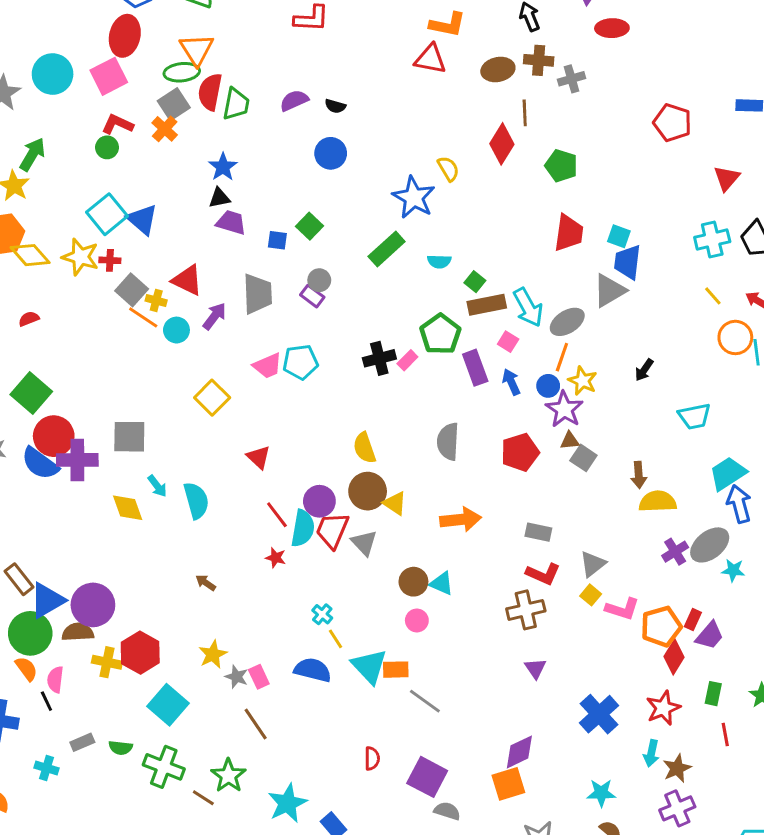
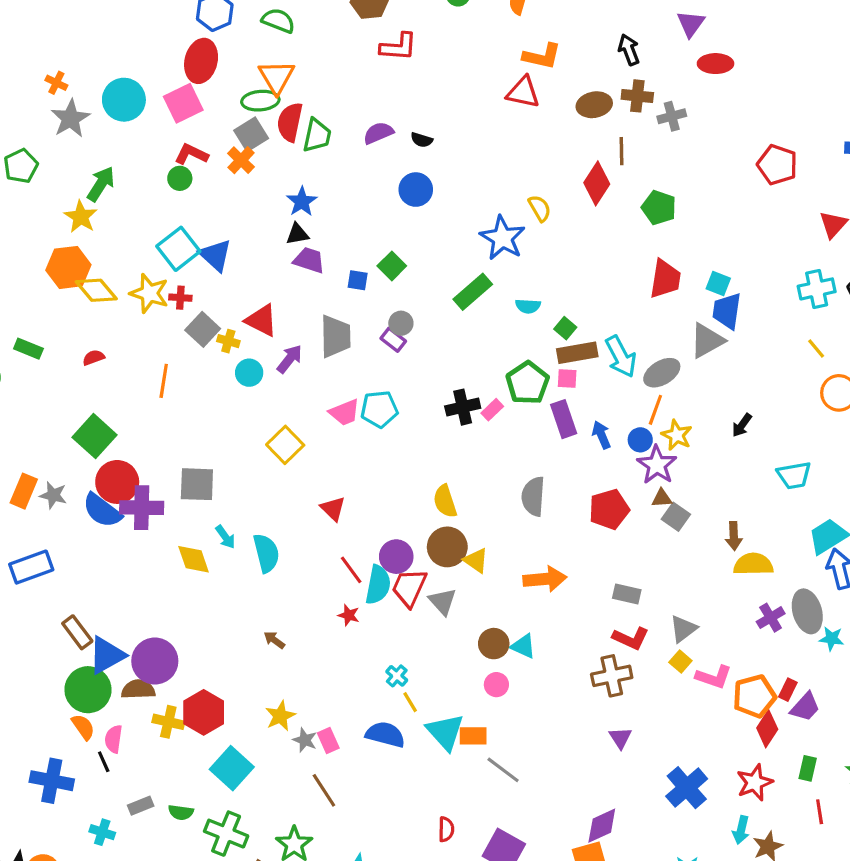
orange line: (143, 317) -> (164, 381), moved, turned 64
pink square: (508, 342) -> (567, 379), moved, turned -30
gray ellipse: (710, 545) -> (807, 611), turned -69

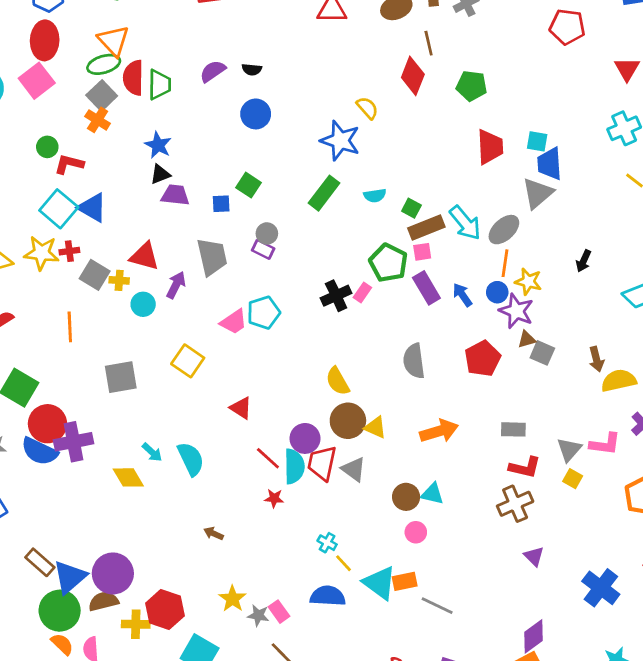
red L-shape: (191, 154) -> (69, 164), moved
gray square: (197, 484) -> (121, 377), moved
pink L-shape: (714, 677) -> (605, 444), moved

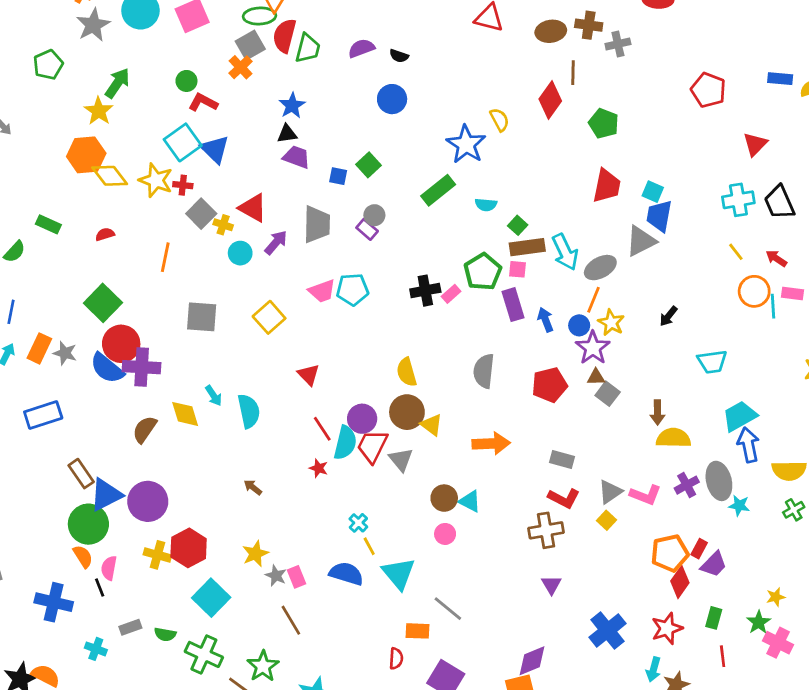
orange rectangle: (405, 581) -> (417, 631), moved
brown semicircle: (103, 601) -> (145, 429), moved, turned -56

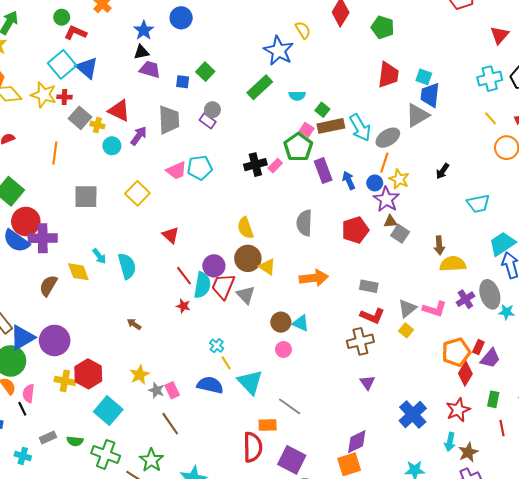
blue circle: (392, 99) -> (181, 18), moved
pink square: (518, 269) -> (307, 130), moved, turned 32
red semicircle: (396, 658) -> (253, 447), size x1.8

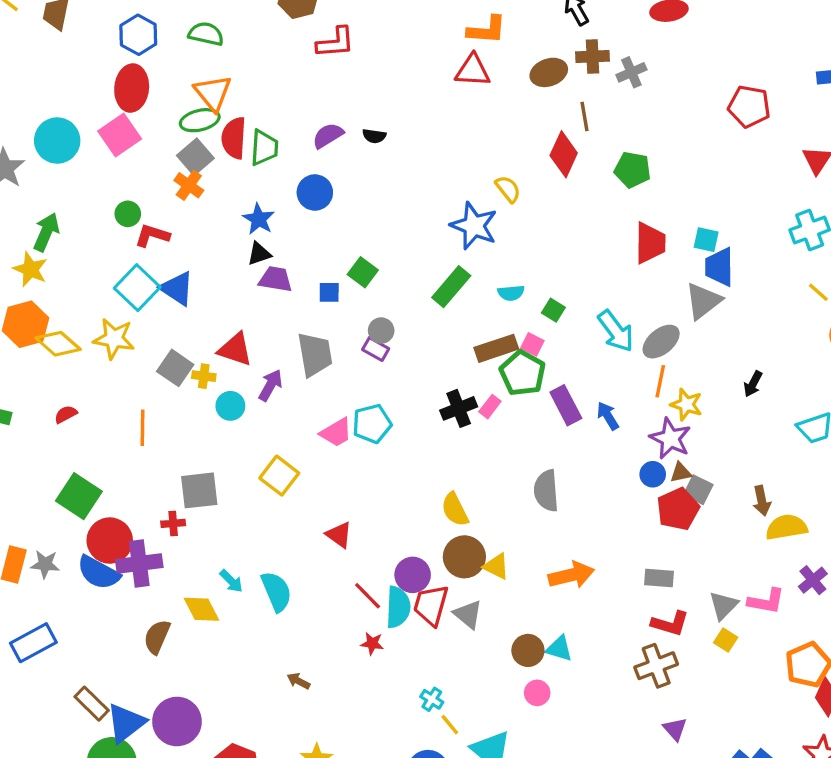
red cross: (64, 97) -> (173, 523), moved
brown rectangle: (331, 126) -> (496, 348), moved
blue circle: (375, 183) -> (653, 474), moved
red pentagon: (355, 230) -> (678, 509), moved

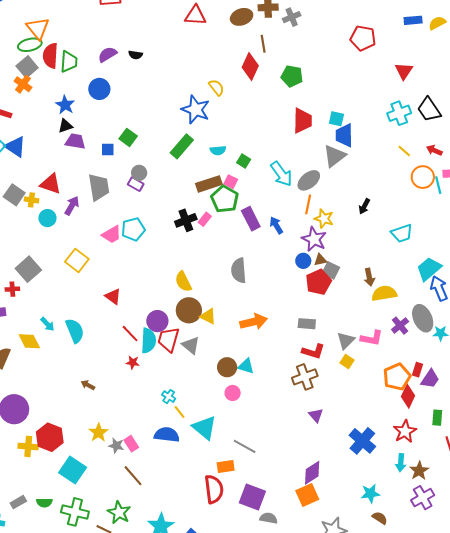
gray square: (199, 490) -> (28, 269), turned -35

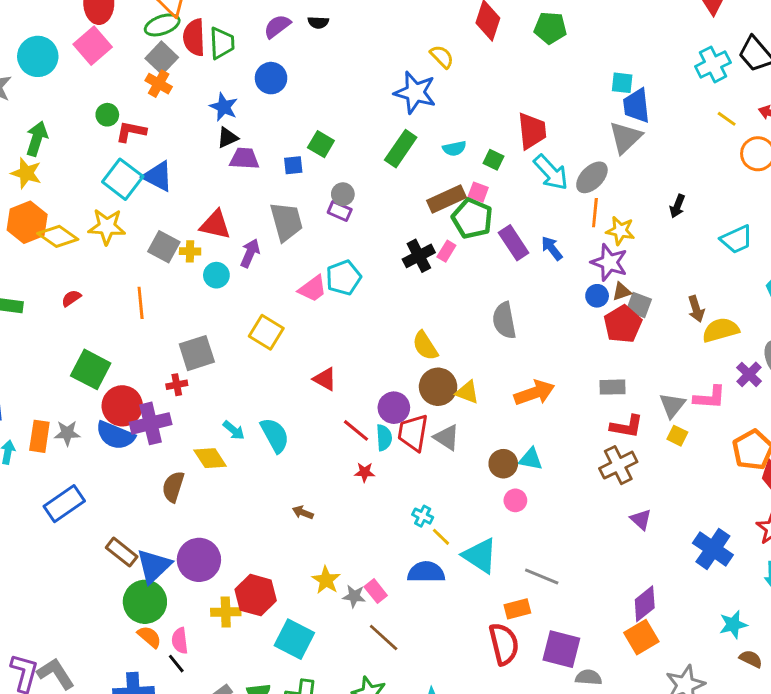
red trapezoid: (302, 121) -> (532, 131), moved
gray square: (28, 269) -> (197, 353), turned 30
cyan semicircle: (148, 341) -> (384, 438), size x0.7

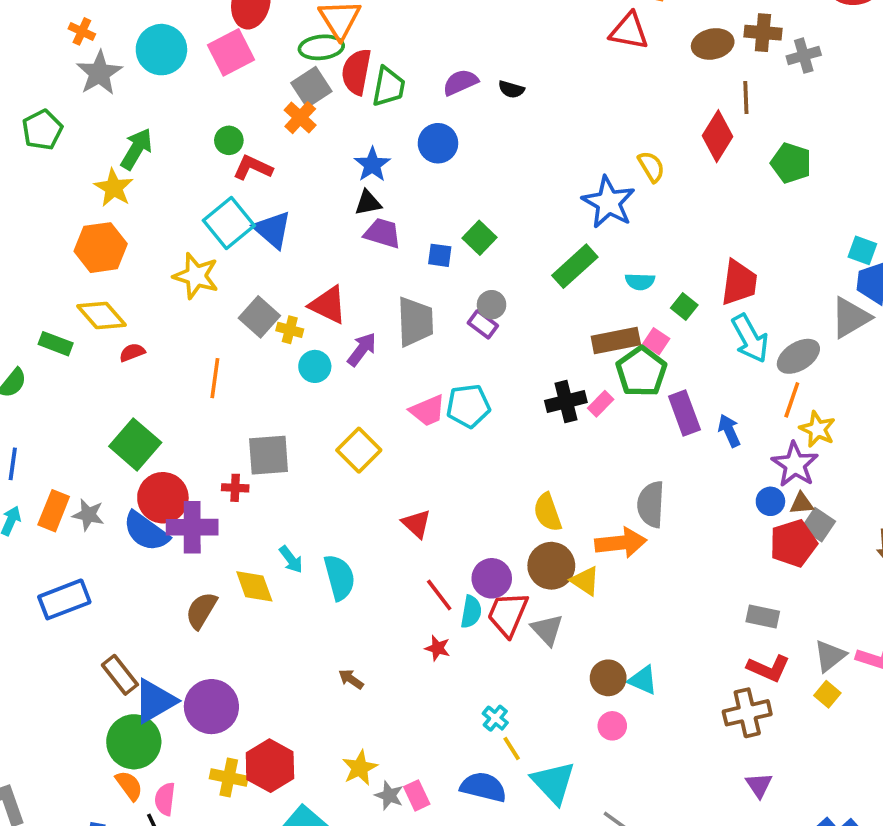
yellow diamond: (58, 236) -> (102, 316), moved
orange arrow: (534, 393) -> (621, 543), moved

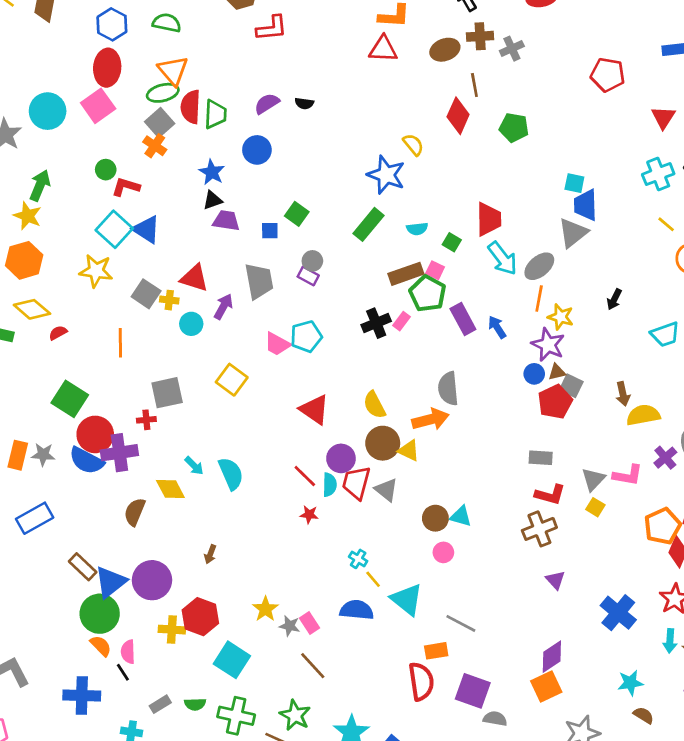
pink trapezoid: (428, 411) -> (277, 344), turned 60
red triangle: (416, 524) -> (314, 410), moved, size x1.4
brown arrow: (351, 679) -> (210, 554), moved, turned -96

